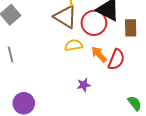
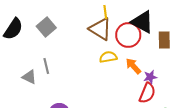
red semicircle: (116, 59) -> (147, 93), moved
purple star: (84, 85) -> (150, 77), moved

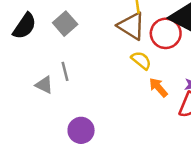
yellow semicircle: (108, 57) -> (141, 60), turned 48
orange arrow: (133, 66) -> (158, 87), moved

